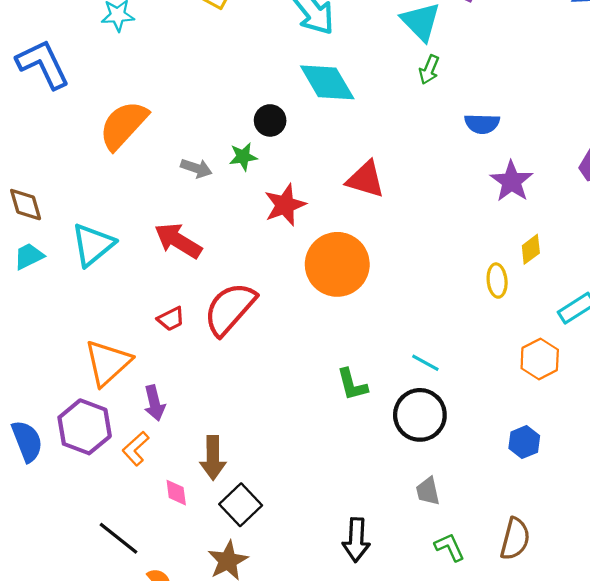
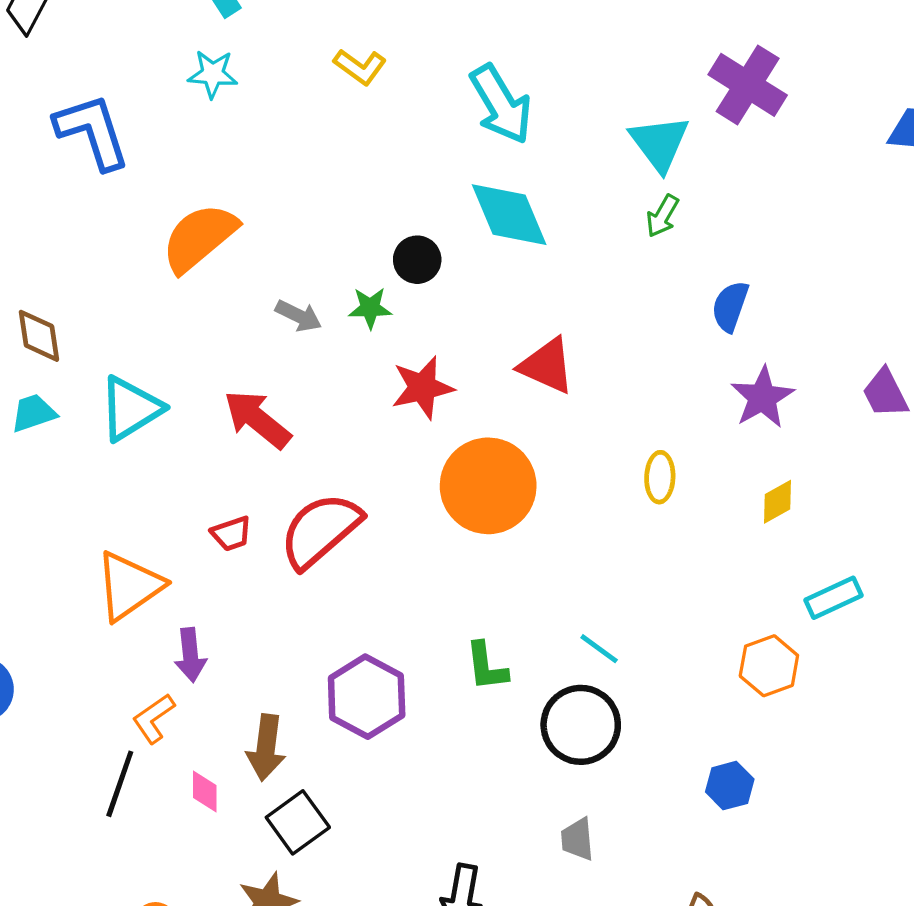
blue semicircle: (482, 124) -> (730, 306), turned 100
yellow ellipse: (497, 281) -> (660, 477), moved
purple hexagon: (85, 427) -> (367, 697), moved
black line: (118, 538) -> (120, 784), moved, turned 63

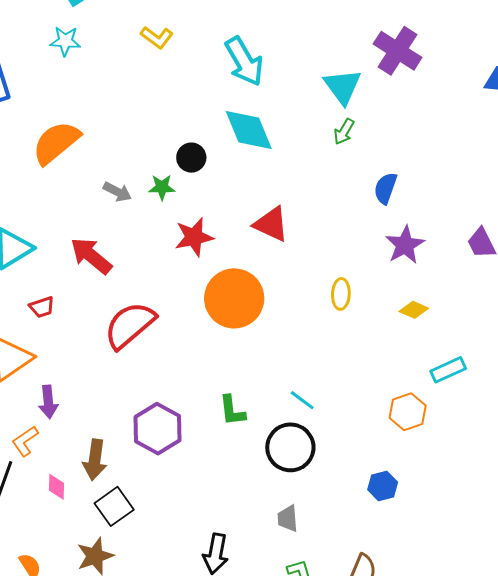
yellow diamond: (777, 502) -> (414, 310), turned 52
red trapezoid: (231, 534) -> (42, 307), moved

